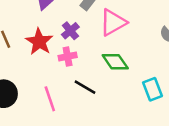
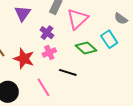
red star: (39, 42) -> (24, 59), moved
cyan rectangle: (153, 89) -> (109, 39), moved

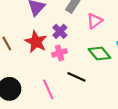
pink triangle: (77, 19) -> (94, 21), size x0.7
red star: (24, 59) -> (36, 42), moved

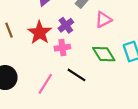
pink line: (48, 89) -> (45, 84), turned 48

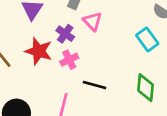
pink triangle: (103, 20) -> (93, 21), moved, turned -30
green diamond: (104, 54) -> (145, 88), moved, turned 55

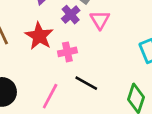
purple cross: (65, 34) -> (71, 15), moved

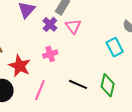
red star: (39, 36) -> (20, 66), moved
black line: (86, 83) -> (78, 84), moved

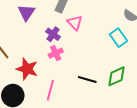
purple cross: (50, 24) -> (53, 34), moved
green diamond: (108, 85) -> (117, 76), turned 60

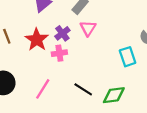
red star: (27, 69) -> (37, 40), moved

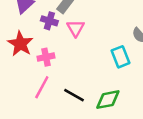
purple cross: (62, 33) -> (49, 21), moved, turned -32
pink line: (43, 89) -> (42, 87), moved

